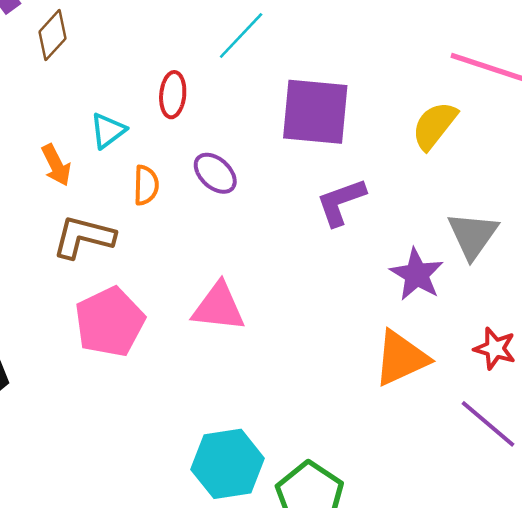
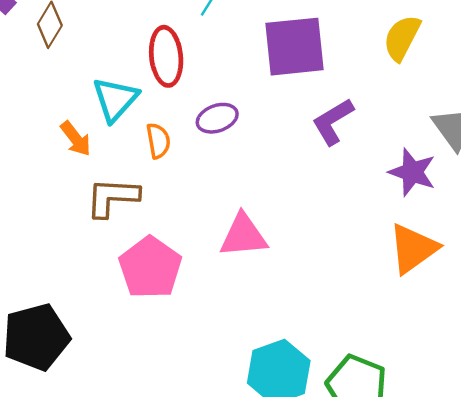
red ellipse: (173, 95) -> (166, 56), size x1.4
cyan triangle: (108, 131) -> (115, 99), size x1.4
purple ellipse: (215, 173) -> (217, 118), turned -51

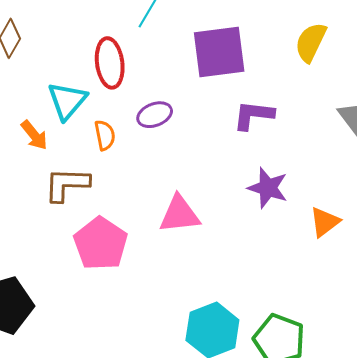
purple L-shape: (333, 122) -> (253, 115), turned 39
purple star: (412, 172) -> (268, 188), moved
orange triangle: (413, 249) -> (325, 222), size x0.7

